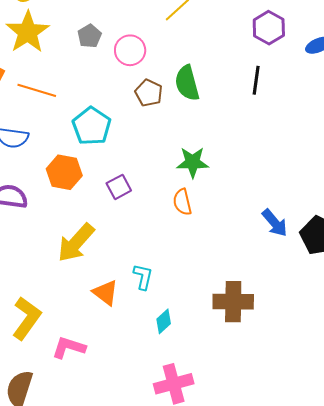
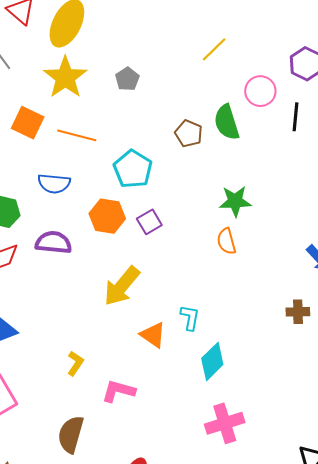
pink circle: (130, 50) -> (260, 91), moved
purple square: (119, 187) -> (149, 222), moved
brown cross: (233, 302) -> (298, 312), moved, size x0.6
yellow L-shape: (27, 318) -> (75, 363), size x0.6
cyan diamond: (164, 321) -> (212, 361), size x1.5

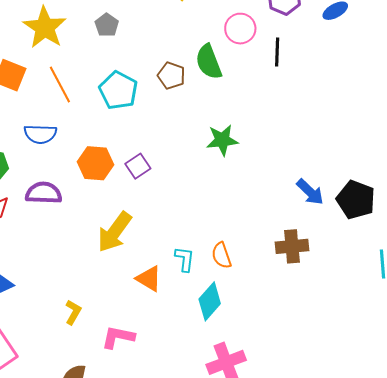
orange line: (77, 135) -> (60, 85), turned 51
cyan pentagon: (133, 169) -> (118, 90), moved
orange semicircle: (226, 241) -> (221, 255), moved
brown cross: (298, 312) -> (292, 246), size x1.4

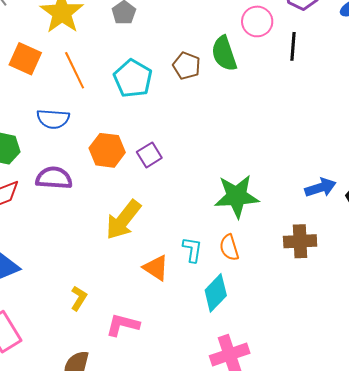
green star: (222, 140) -> (237, 196), moved, size x1.4
blue arrow: (310, 192) -> (320, 188), turned -64

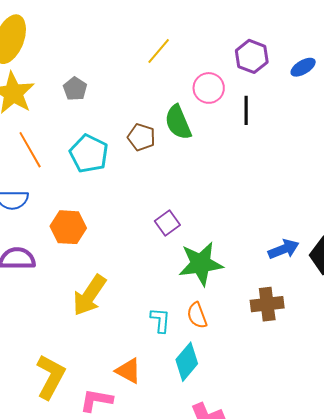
purple square: (149, 155) -> (167, 223), moved
orange triangle: (156, 268) -> (128, 371), moved
yellow L-shape: (79, 298) -> (51, 377), size x1.8

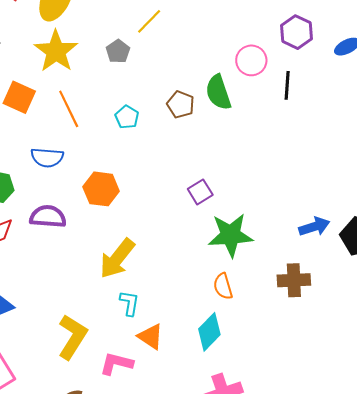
yellow line: (159, 51) -> (149, 21), moved
cyan pentagon: (89, 154) -> (127, 117), size x0.6
cyan L-shape: (160, 320) -> (129, 303), moved

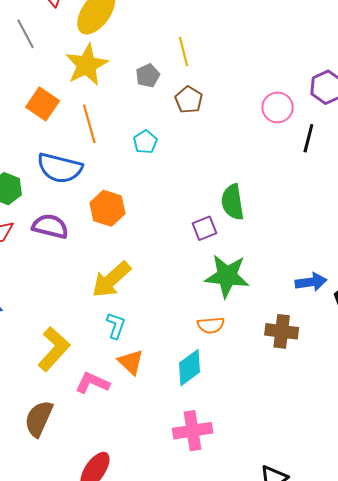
yellow line: (149, 21) -> (184, 51), turned -68
green semicircle: (218, 92) -> (233, 202), moved
brown pentagon: (181, 105) -> (189, 100), moved
blue semicircle: (47, 158) -> (60, 168), size x1.4
orange semicircle: (223, 286) -> (211, 325), turned -88

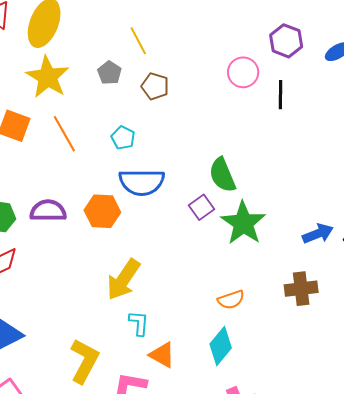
blue semicircle: (60, 168) -> (142, 182), moved
purple semicircle: (50, 226) -> (48, 211), moved
green star: (227, 276) -> (243, 223), moved, turned -30

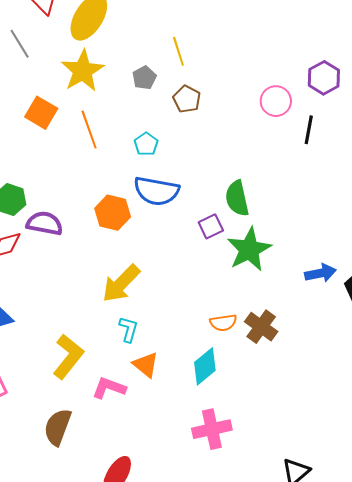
purple semicircle: (48, 211) -> (45, 223), moved
brown cross: (301, 289) -> (261, 327), moved, turned 32

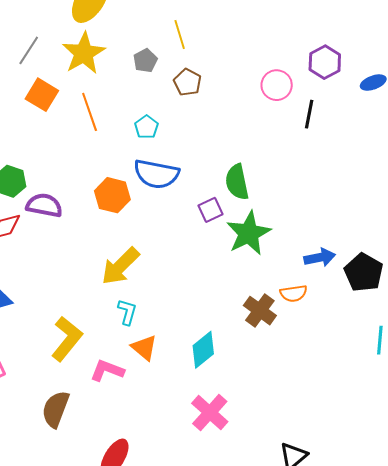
gray line: (20, 44) -> (29, 50), moved, turned 64
orange semicircle: (223, 323) -> (294, 293), moved
pink cross: (212, 429) -> (210, 413), turned -36

